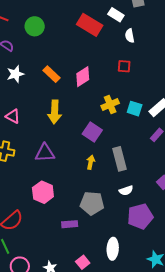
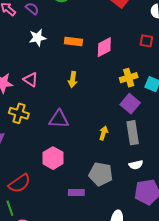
orange rectangle: (51, 74) -> (73, 41), turned -42
yellow arrow: (55, 112) -> (73, 79), size x0.7
purple square: (92, 132) -> (130, 104), moved

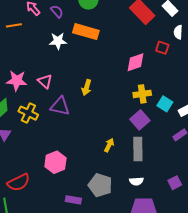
orange rectangle: (73, 41) -> (86, 32), moved, size x1.4
red square: (146, 41) -> (162, 48), moved
pink diamond: (104, 47) -> (135, 62), moved
purple triangle: (59, 119) -> (60, 106), moved

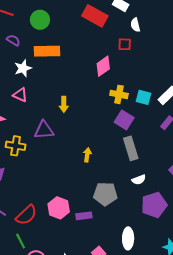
pink triangle: (45, 81) -> (20, 95), moved
yellow cross: (142, 94) -> (119, 94), turned 36
yellow arrow: (109, 145) -> (87, 155), moved
pink hexagon: (55, 162) -> (59, 208), moved

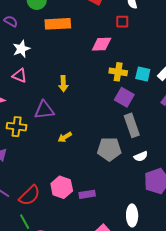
orange rectangle: (47, 51) -> (58, 24), moved
pink diamond: (103, 66) -> (102, 44), turned 35
yellow arrow: (87, 155) -> (65, 137), moved, turned -128
gray pentagon: (105, 194) -> (109, 149), moved

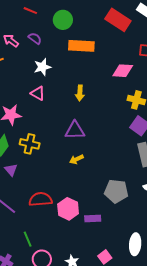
yellow arrow: (63, 84) -> (80, 93), moved
purple triangle: (44, 110) -> (75, 130), moved
gray pentagon: (109, 149) -> (116, 191), moved
red semicircle: (30, 195) -> (41, 199), moved, turned -145

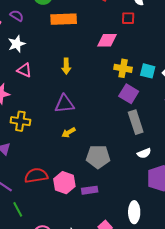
white star: (42, 67) -> (17, 44), moved
gray pentagon: (116, 191) -> (98, 157), moved
green line: (28, 239) -> (18, 209), moved

